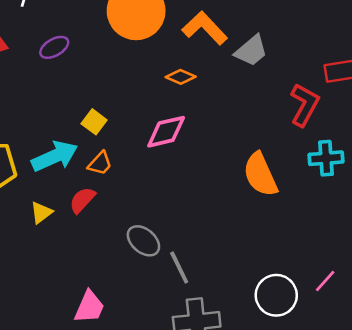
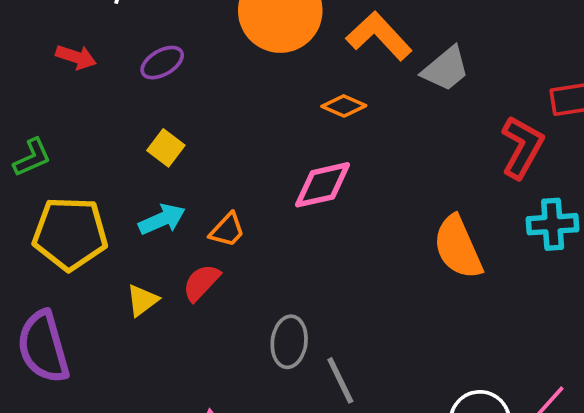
yellow square: (94, 122) -> (166, 148), moved
cyan arrow: (55, 156) -> (162, 219), size x0.7
gray ellipse: (143, 241) -> (289, 342), turned 56

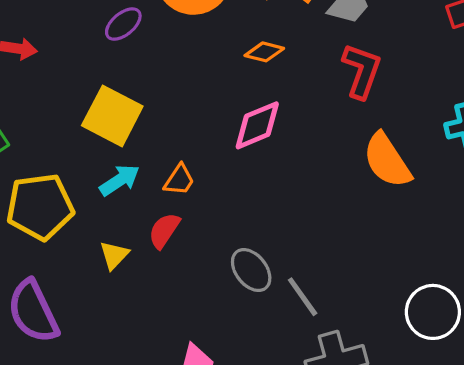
purple ellipse: (162, 63) -> (123, 24), moved
red L-shape: (522, 147) -> (362, 71), moved
yellow square: (166, 148) -> (112, 116), size x1.8
gray ellipse: (289, 342) -> (251, 270), turned -36

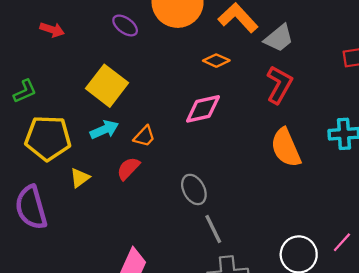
purple ellipse: (123, 24) -> (125, 25), turned 65
yellow triangle: (114, 255) -> (80, 178), moved
gray ellipse: (251, 270) -> (194, 189), moved

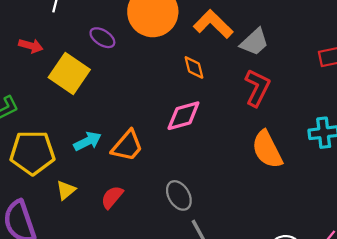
orange diamond: (216, 61) -> (194, 67), turned 55
yellow square: (107, 86) -> (69, 74), moved
orange trapezoid: (144, 136) -> (127, 146), size x1.5
red semicircle: (128, 168) -> (112, 197), moved

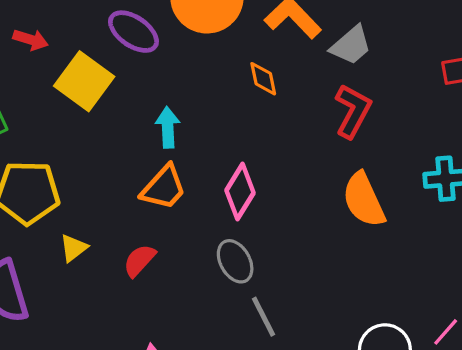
purple ellipse: (102, 38) -> (133, 32), size x1.4
pink diamond: (183, 116) -> (240, 192), moved, turned -45
cyan arrow: (88, 141) -> (168, 127), moved, turned -68

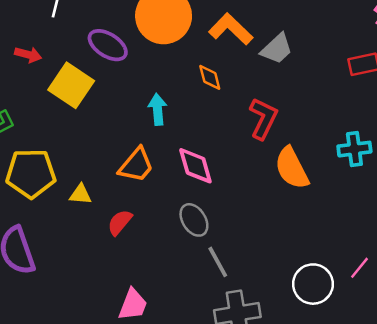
red L-shape: (353, 111) -> (263, 118), moved
cyan arrow: (168, 127) -> (158, 109), moved
pink diamond: (240, 192) -> (195, 166), turned -45
yellow triangle: (73, 248) -> (80, 194), moved, turned 45

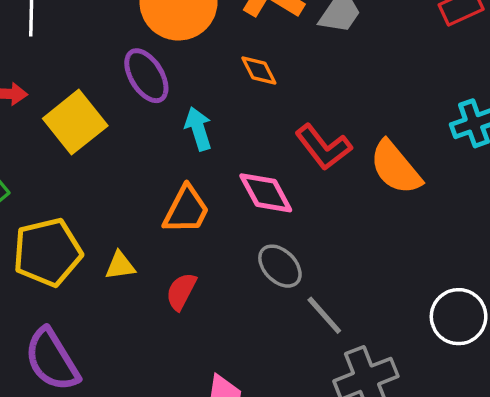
purple ellipse: (108, 45) -> (146, 76), moved, turned 39
yellow square: (71, 85) -> (75, 122), turned 30
red L-shape: (263, 118) -> (323, 147), moved, turned 129

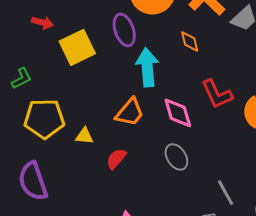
cyan arrow: (198, 129) -> (147, 67), size x1.5
gray line: (324, 315) -> (226, 193), moved

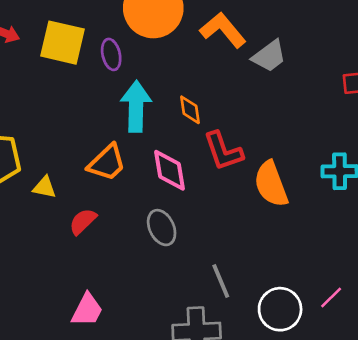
purple ellipse: (124, 30) -> (111, 54), size x0.7
orange diamond: (190, 41) -> (190, 110), moved
yellow square: (77, 47) -> (63, 43), moved, turned 33

